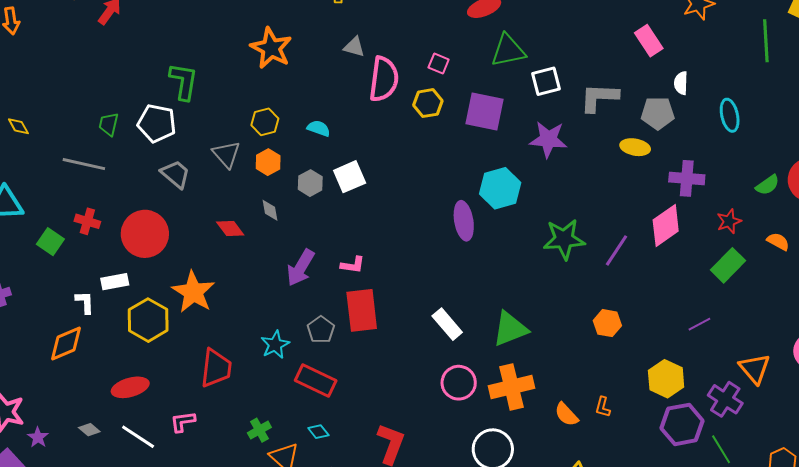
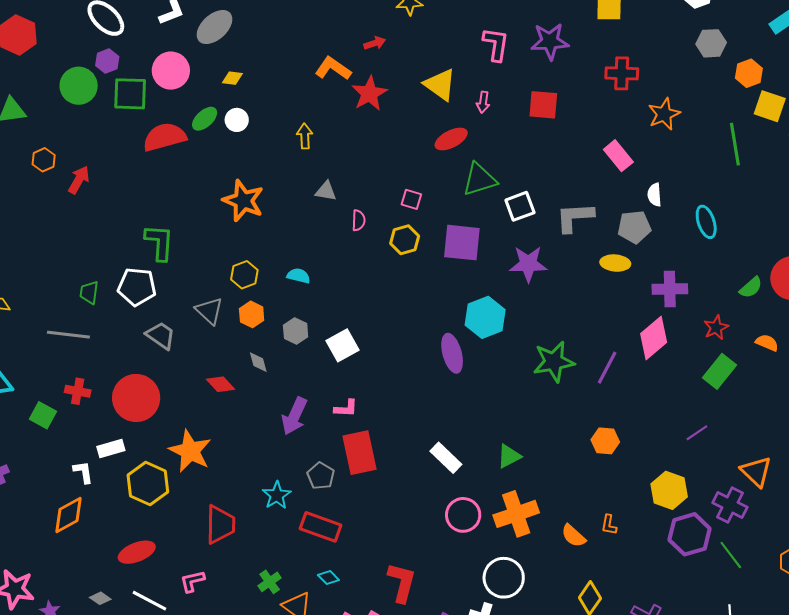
pink semicircle: (384, 79) -> (359, 220), size x0.5
white square: (350, 177) -> (342, 345), moved
green triangle: (510, 329) -> (509, 456), size x0.7

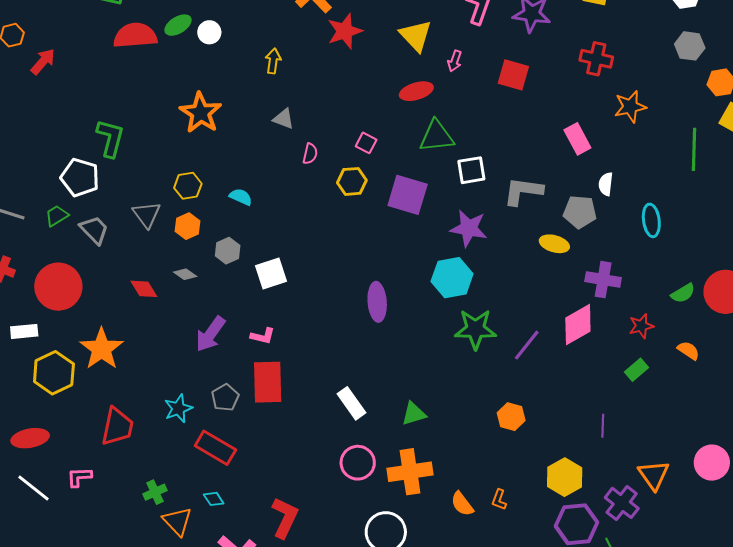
green trapezoid: (89, 292) -> (57, 216), moved, turned 40
cyan hexagon: (485, 317) -> (452, 278), moved
gray diamond: (258, 362) -> (185, 274), turned -50
green rectangle: (720, 371) -> (636, 370), size x0.7
purple line: (697, 433) -> (603, 426), turned -65

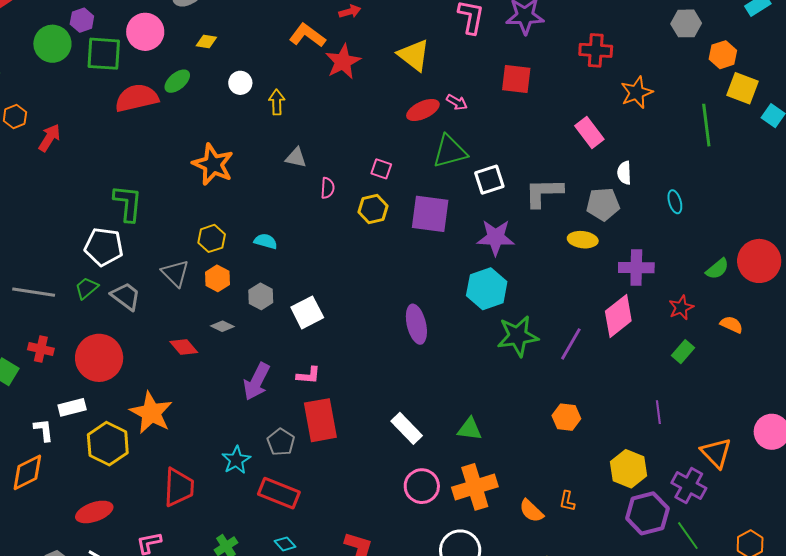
white circle: (209, 32) -> (240, 83), moved
pink arrow: (455, 61) -> (457, 102), moved, turned -70
cyan ellipse: (651, 220) -> (675, 202), size x0.7
green triangle: (414, 414) -> (470, 429), turned 32

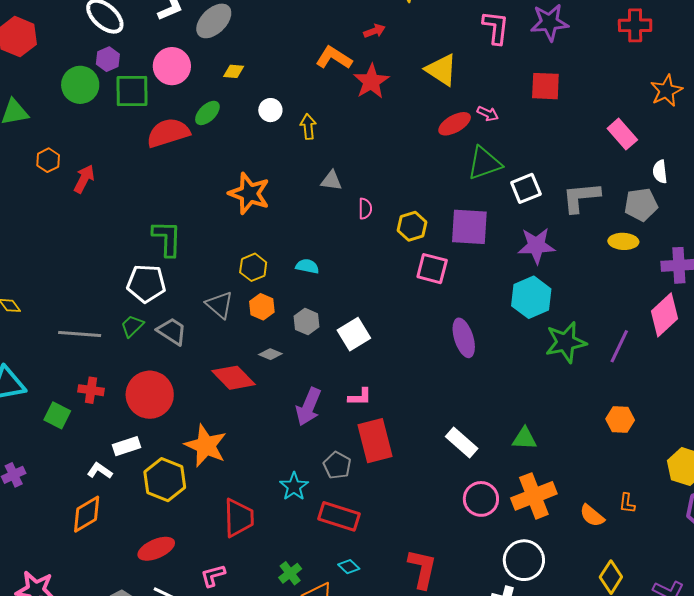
red cross: (596, 50) -> (635, 25), moved
pink square: (381, 169) -> (432, 269), moved, size x1.5
red diamond: (184, 347) -> (233, 378), size x1.5
white L-shape: (44, 430) -> (100, 471), turned -45

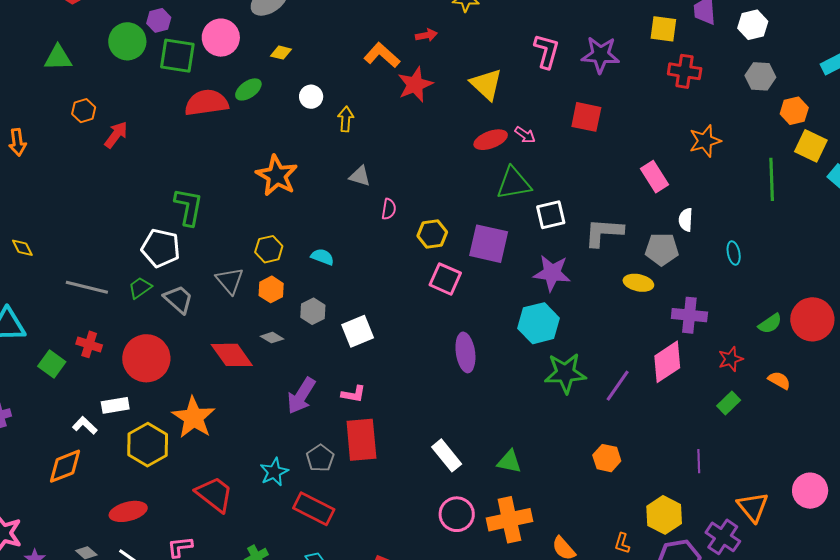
orange L-shape: (627, 503) -> (622, 543), moved
red trapezoid: (239, 518) -> (215, 494), turned -60

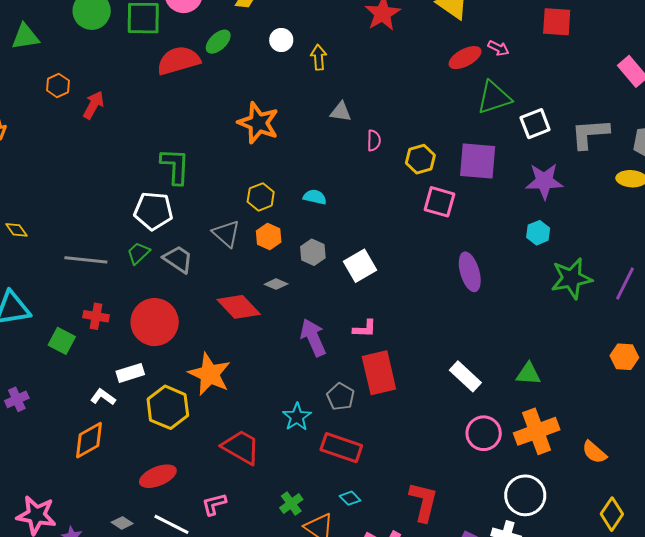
cyan hexagon: (539, 323) -> (538, 233), size x0.6
purple arrow: (301, 396) -> (313, 337), turned 132

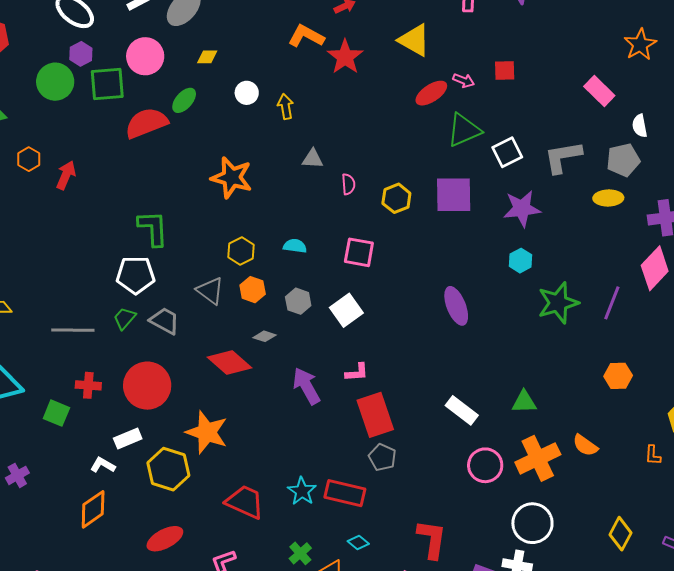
red square: (557, 22) -> (505, 71), moved, size x0.7
pink square: (440, 202) -> (359, 252), moved
gray pentagon: (341, 397) -> (382, 457), moved
cyan star: (297, 417) -> (302, 491), moved
orange semicircle: (594, 452) -> (585, 445), moved

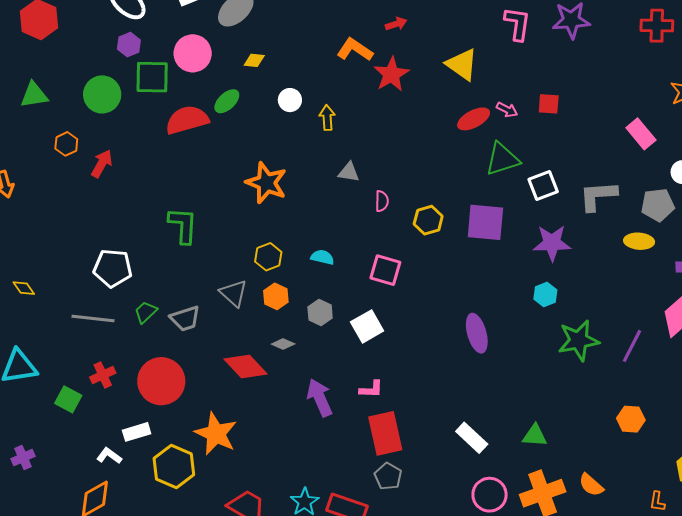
green circle: (55, 82) -> (102, 94), moved
white pentagon: (136, 275) -> (113, 268), moved
gray trapezoid: (165, 321) -> (185, 318), turned 128
red cross: (88, 385) -> (103, 375), turned -35

